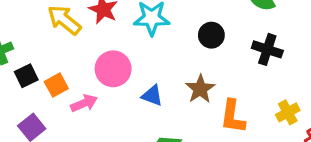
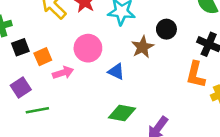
brown star: (200, 89) -> (142, 47), moved
orange L-shape: (233, 117) -> (196, 75), moved

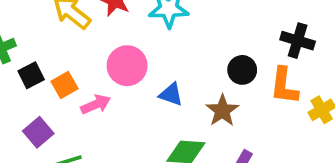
black circle: (166, 29) -> (242, 70), moved
brown star: (142, 47) -> (222, 111), moved

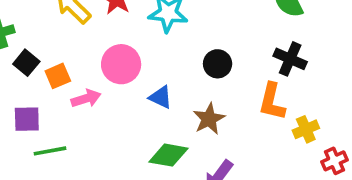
black circle: (242, 70) -> (218, 64), moved
black square: (31, 75) -> (26, 63), turned -30
purple square: (38, 132) -> (27, 119), turned 32

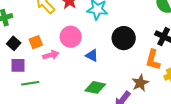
black square: (26, 63) -> (14, 43), moved
black circle: (218, 64) -> (124, 38), size x1.5
brown star: (209, 119) -> (140, 83), moved

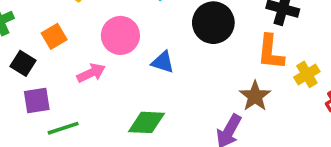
orange square: (36, 42) -> (54, 36), moved
green diamond: (95, 87) -> (147, 122), moved

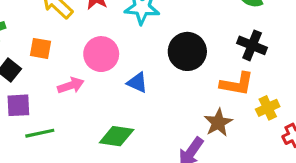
orange square: (54, 36) -> (41, 48), turned 35
orange L-shape: (271, 52) -> (237, 84), turned -92

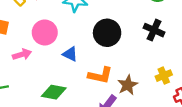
orange L-shape: (237, 84) -> (100, 75), moved

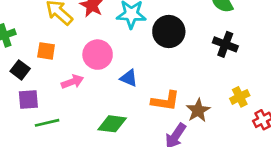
black circle: (107, 33) -> (169, 31), moved

